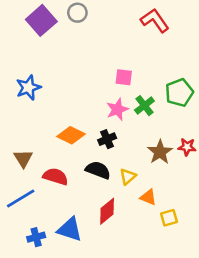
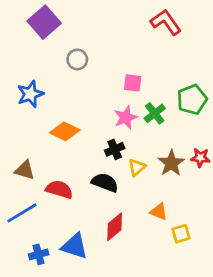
gray circle: (77, 13) -> (77, 59), moved
orange diamond: (71, 135) -> (65, 131), moved
brown triangle: (23, 158) -> (25, 170), turned -42
yellow triangle: (128, 177) -> (137, 167), moved

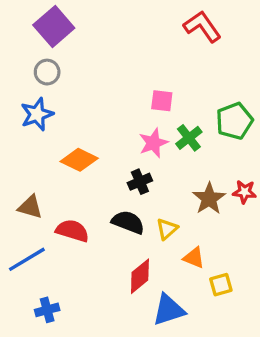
gray circle: (77, 59) -> (47, 72), moved
yellow triangle: (137, 167) -> (167, 229), moved
blue triangle: (75, 246) -> (169, 310), moved, turned -36

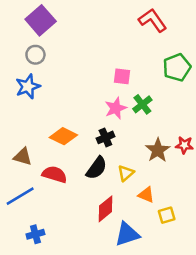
green pentagon: (234, 121) -> (177, 67), moved
orange diamond: (79, 160) -> (63, 136), moved
black semicircle: (128, 222) -> (97, 168), turned 105

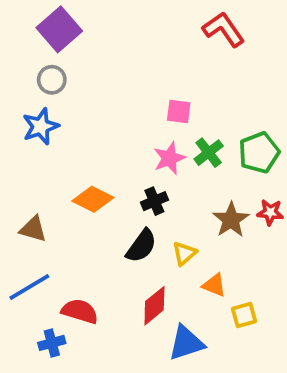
green pentagon: (177, 67) -> (259, 153), moved
red semicircle: (55, 174) -> (80, 311), moved

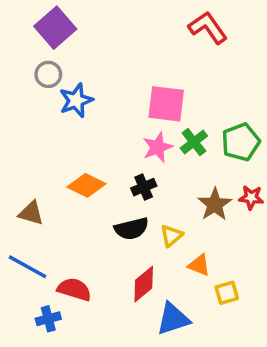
pink square: (179, 112) -> (166, 104), size x1.6
blue star: (41, 126) -> (76, 100), moved
black semicircle: (141, 246) -> (132, 229), turned 40
blue line: (29, 287) -> (28, 267), turned 60

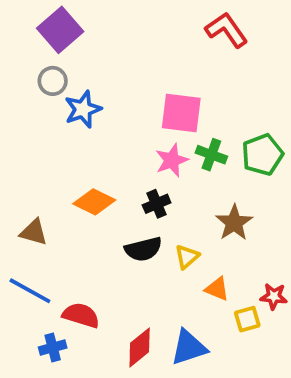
green cross: (194, 142) -> (211, 155), turned -32
red star: (251, 197) -> (274, 296), moved
red diamond: (144, 284) -> (140, 347), moved

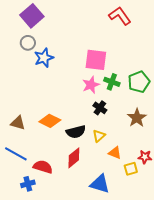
orange diamond: (94, 202) -> (50, 121), moved
black cross: (157, 204) -> (100, 108), moved, turned -32
brown star: (234, 223) -> (137, 118), moved
red diamond: (140, 347) -> (74, 158), moved
blue triangle: (189, 347) -> (100, 184), turned 35

